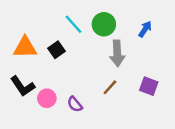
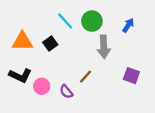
black L-shape: (23, 86) -> (20, 76), turned -30
brown line: (110, 87) -> (86, 77), moved

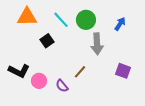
orange triangle: (22, 41) -> (27, 17), moved

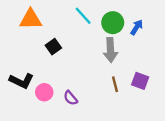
cyan line: (61, 20) -> (83, 16), moved
green circle: (86, 20) -> (113, 23), moved
brown line: (80, 72) -> (115, 84), moved, turned -56

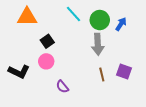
pink circle: (44, 92) -> (46, 61), moved

